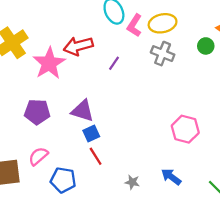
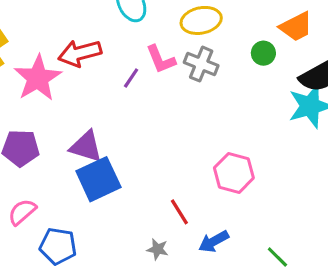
pink L-shape: (134, 25) -> (161, 59), moved, turned -55
blue square: (91, 134) -> (98, 179), size x1.8
red line: (96, 156) -> (179, 212), moved
blue arrow: (171, 177) -> (214, 241), turned -66

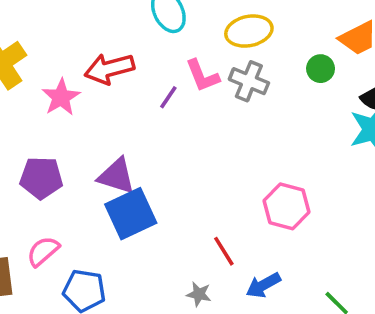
pink star: (38, 78) -> (61, 97), size x0.7

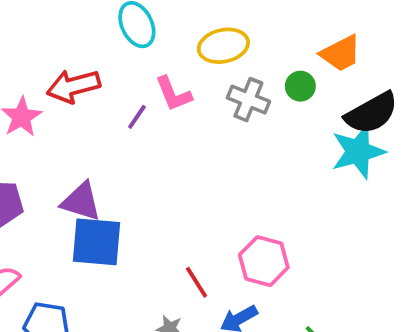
gray cross: (249, 81) -> (248, 100), moved
pink hexagon: (287, 206) -> (264, 261), moved
blue square: (131, 214) -> (96, 242), turned 30

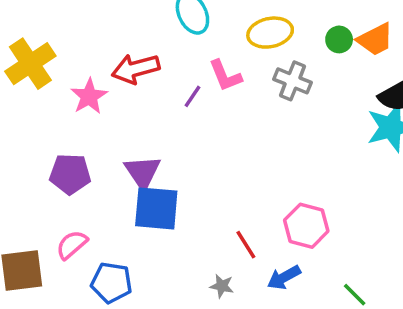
green circle: (300, 86) -> (339, 39), moved
purple triangle: (81, 202) -> (142, 172), turned 39

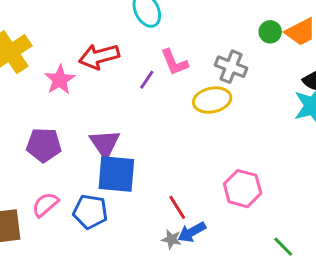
yellow ellipse: (270, 33) -> (212, 100), moved
red line: (246, 245) -> (177, 207), moved
blue arrow: (284, 277) -> (192, 232), moved
blue pentagon: (111, 283) -> (90, 212), moved

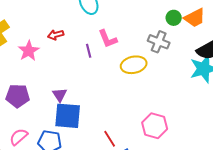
red arrow: (99, 56) -> (56, 35), size x0.6
gray cross: (231, 67) -> (159, 42), moved
purple line: (147, 80) -> (89, 51), turned -48
purple triangle: (105, 144) -> (60, 95), size x0.7

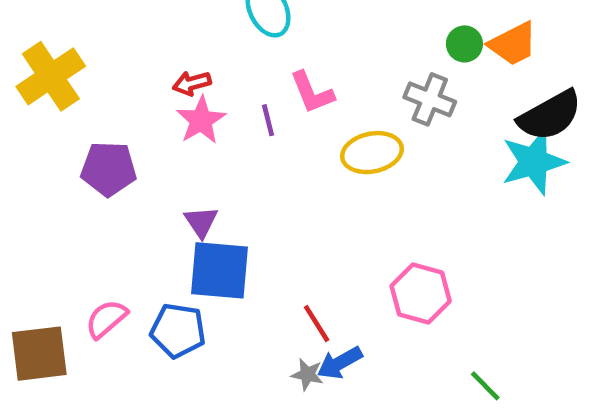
pink star: (29, 51) -> (201, 120), moved
purple pentagon: (18, 96) -> (109, 169), moved

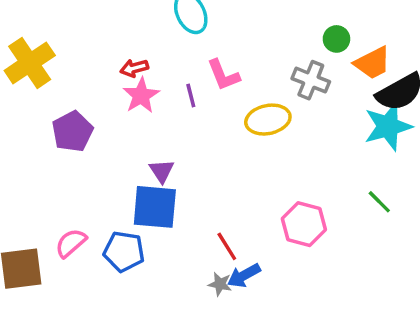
orange trapezoid: (513, 44) -> (372, 63), moved
purple pentagon: (109, 169) -> (73, 132), turned -30
purple triangle: (201, 222) -> (162, 171), moved
green line: (485, 386) -> (379, 202), moved

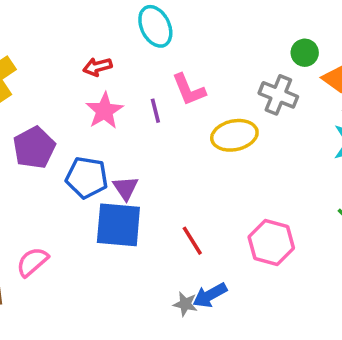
red arrow: (134, 68) -> (97, 67), moved
red line: (227, 246) -> (192, 241), moved
blue pentagon: (124, 252) -> (87, 177), moved

